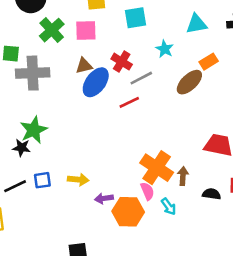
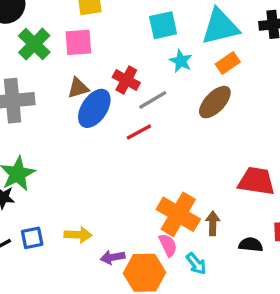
cyan square: (136, 18) -> (163, 25), moved
cyan triangle: (196, 24) -> (220, 27), size x1.4
orange rectangle: (209, 62) -> (228, 63), moved

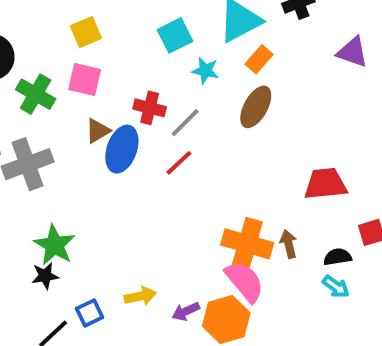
pink square: (78, 42) -> (85, 79), turned 32
pink semicircle: (168, 245) -> (245, 282), size x1.6
cyan arrow: (196, 264) -> (336, 287), moved

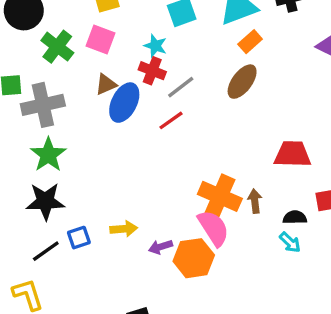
cyan star: (205, 71) -> (155, 46), moved
green star: (55, 245) -> (48, 155), moved
black star: (45, 276) -> (45, 201), size x1.6

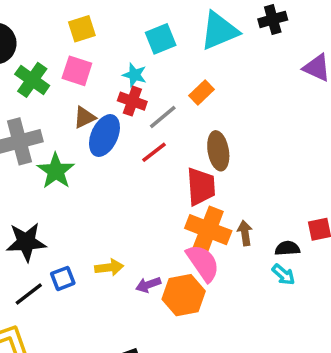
orange rectangle: (250, 42) -> (201, 93), moved
brown ellipse: (242, 82) -> (218, 151), moved, turned -44
red trapezoid: (293, 154) -> (201, 186), moved, turned 87
green star: (48, 155) -> (56, 171), moved

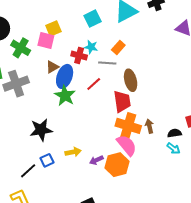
yellow square: (82, 29) -> (53, 29), moved
cyan star: (135, 75) -> (91, 47), moved
gray line: (163, 117) -> (107, 63), moved, turned 48
green star: (56, 171) -> (65, 96), moved
black star: (26, 242) -> (41, 130), moved

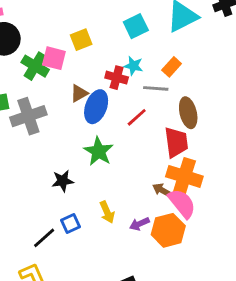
pink square: (46, 41) -> (54, 58), moved
green star: (65, 96) -> (99, 151), moved
brown arrow: (149, 126) -> (162, 190), moved, turned -48
black star: (41, 130) -> (63, 181), size x0.7
yellow arrow: (73, 152) -> (107, 212), turned 77

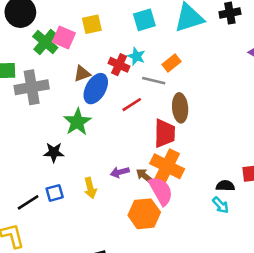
green star: (99, 151) -> (77, 122), moved
purple arrow: (139, 224) -> (120, 172), moved

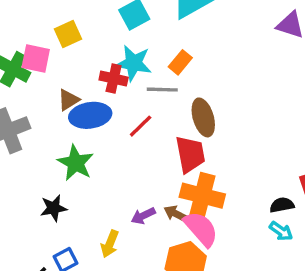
cyan star: (136, 56) -> (134, 63), size x1.5
blue ellipse: (96, 89) -> (90, 115), turned 64
yellow arrow: (90, 188) -> (110, 244), turned 48

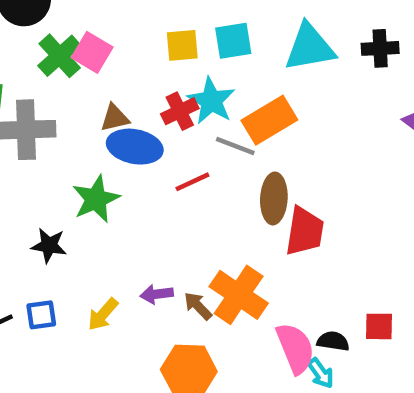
yellow square: (68, 34) -> (182, 45), moved
orange rectangle: (180, 62) -> (269, 120), size x1.6
red cross: (114, 79) -> (180, 111), turned 32
red trapezoid: (190, 154) -> (305, 231), moved
pink semicircle: (201, 229) -> (295, 348), moved

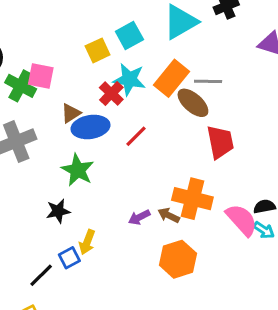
gray line: (235, 146) -> (208, 81), moved
brown ellipse: (274, 198) -> (193, 103), moved, turned -32
yellow arrow: (103, 314) -> (87, 242), moved

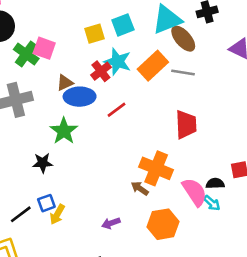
brown ellipse: (193, 103) -> (183, 39), moved
brown arrow: (169, 215) -> (140, 188), moved
purple arrow: (139, 217) -> (111, 223), moved
yellow arrow: (87, 242) -> (57, 214), moved
orange hexagon: (178, 259) -> (163, 224), moved

